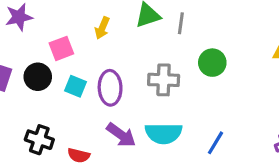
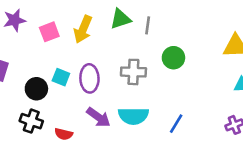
yellow arrow: (102, 28) -> (83, 29), size x1.5
pink square: (61, 48) -> (49, 32), moved
black circle: (38, 77) -> (36, 89), moved

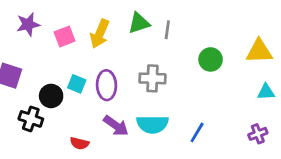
green circle: (173, 58) -> (211, 59), moved
black cross: (31, 121) -> (31, 119), moved

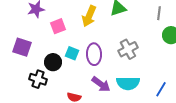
gray line: (167, 30) -> (159, 13), moved
pink square: (65, 36) -> (58, 26), moved
gray cross: (152, 78) -> (128, 49), turned -30

